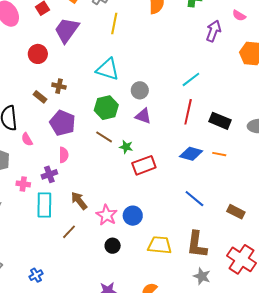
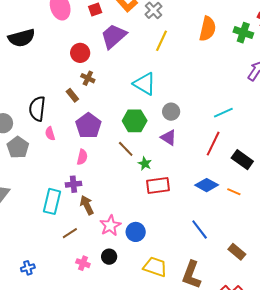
brown cross: (59, 86) -> (88, 78), moved
purple cross: (49, 174) -> (73, 184), moved
pink cross: (23, 184) -> (83, 263), moved

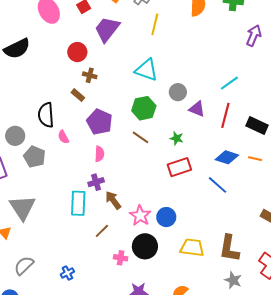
purple triangle: (169, 138) -> (197, 109), moved
green star: (145, 164) -> (177, 138), moved
blue line: (200, 229) -> (217, 185), moved
black circle: (109, 257) -> (145, 246), size x1.6

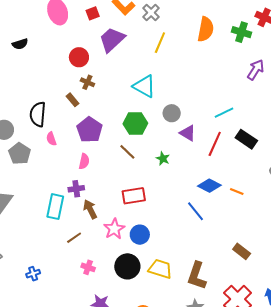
black semicircle: (17, 49) -> (20, 44), size x0.6
black rectangle: (257, 125) -> (246, 139), moved
red rectangle: (179, 167) -> (134, 196), moved
black circle: (145, 246) -> (127, 266), moved

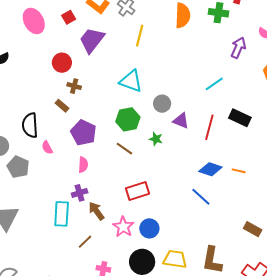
cyan line: (224, 113) -> (214, 84), moved
green star: (163, 159) -> (156, 139), moved

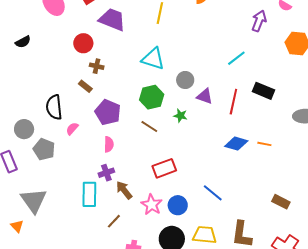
purple trapezoid: (92, 40) -> (112, 19), turned 76
pink semicircle: (47, 147) -> (72, 129), turned 72
blue line: (201, 197) -> (213, 193), moved

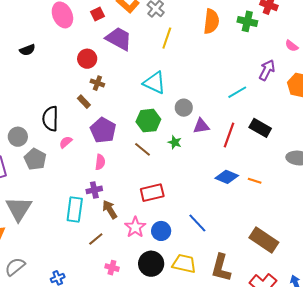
purple arrow: (259, 21) -> (267, 70), moved
purple triangle: (205, 96) -> (201, 126), turned -36
brown rectangle: (281, 202) -> (264, 240), size x1.6

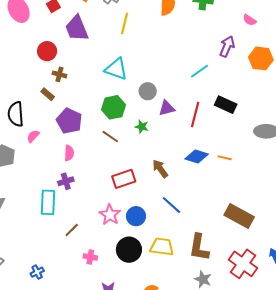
purple trapezoid: (119, 39) -> (77, 28), turned -136
brown arrow: (110, 209) -> (160, 169), moved

